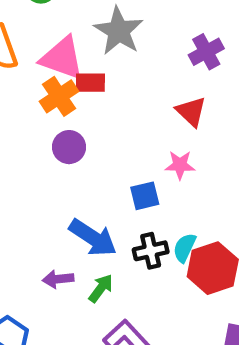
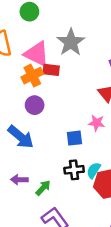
blue arrow: (93, 238) -> (21, 137), moved

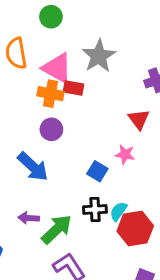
orange cross: (32, 76) -> (51, 94), turned 35
blue square: (74, 138) -> (97, 171), turned 35
green arrow: (43, 188) -> (57, 229), size x1.6

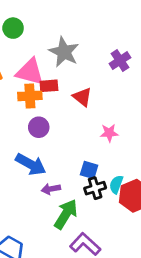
red triangle: (139, 119) -> (82, 97), moved
blue square: (97, 171) -> (89, 170), moved
purple arrow: (29, 218) -> (51, 189), moved

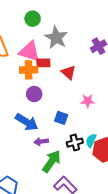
green circle: (13, 28) -> (33, 19), moved
blue square: (89, 170) -> (61, 118), moved

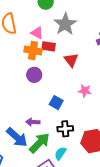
pink triangle: (30, 51) -> (37, 33), size x0.6
blue arrow: (27, 122) -> (17, 137), moved
cyan semicircle: (91, 141) -> (60, 153), moved

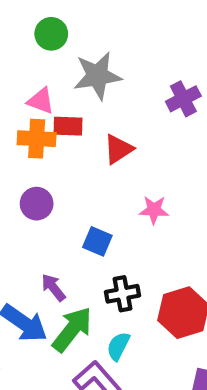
gray star: (65, 24) -> (97, 76), turned 30
red triangle: (71, 60) -> (118, 149), turned 42
purple circle: (34, 75) -> (37, 204), moved
purple arrow: (33, 122) -> (53, 287), turned 56

